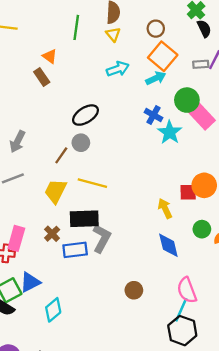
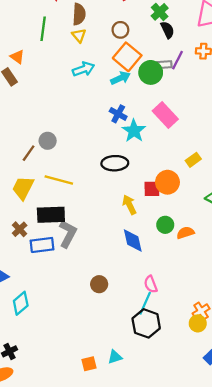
green circle: (187, 100) -> (151, 72), moved
black ellipse: (85, 115) -> (115, 163), moved, turned 30
pink semicircle: (187, 290) -> (151, 284), size x0.7

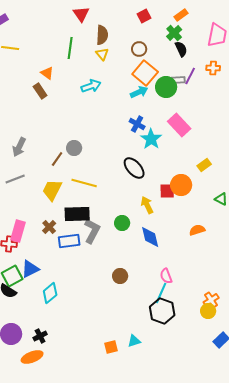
cyan arrow: (83, 69) -> (91, 86), moved
black ellipse: (115, 163) -> (134, 168), turned 50
green circle: (165, 225) -> (122, 223), moved

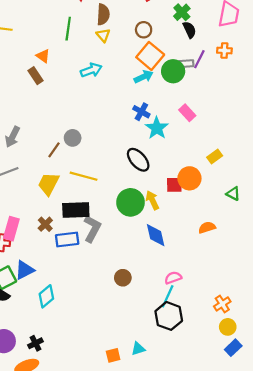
pink rectangle: (179, 125) -> (187, 113), size x0.7
green circle: (122, 223) -> (130, 202), moved, size x1.6
pink semicircle: (166, 276) -> (173, 278), turned 91
yellow circle: (208, 311) -> (228, 327), moved

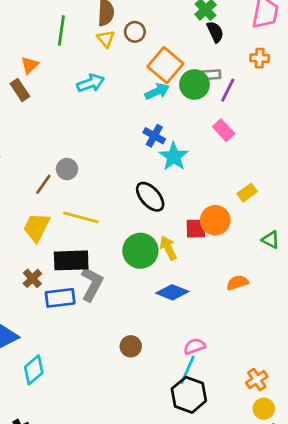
brown circle: (144, 30) -> (135, 32), moved
orange triangle: (43, 56) -> (30, 65), turned 40
purple line: (199, 59) -> (228, 90), moved
pink rectangle: (187, 113) -> (224, 130), moved
blue diamond: (156, 235) -> (172, 292), turned -55

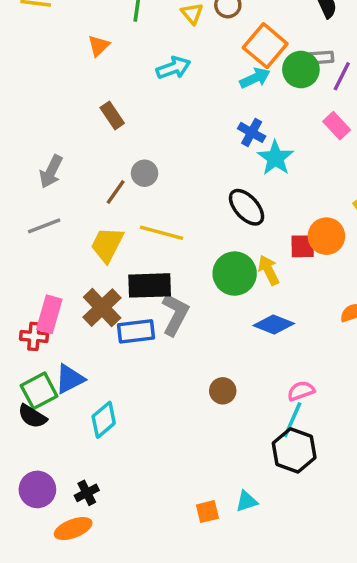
brown rectangle: (20, 90) -> (112, 115), moved
brown cross: (32, 278) -> (102, 308), size x1.6

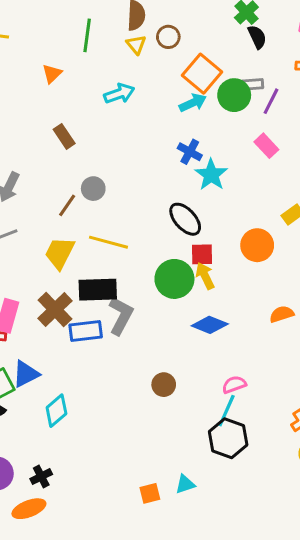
red square: (303, 246) -> (202, 254), moved

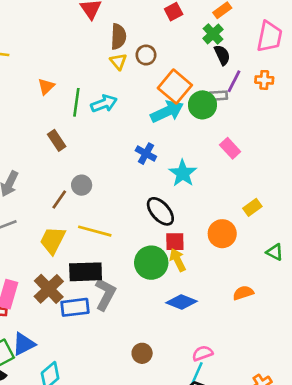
green line: (87, 35) -> (76, 102), moved
purple line: (271, 101) -> (234, 81), moved
cyan arrow: (193, 103) -> (167, 111), size x1.4
blue cross: (190, 152) -> (146, 154), moved

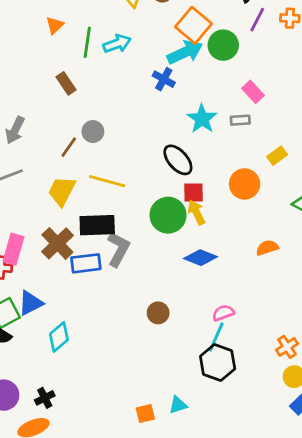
gray rectangle: (218, 96) -> (240, 120), moved
blue cross: (146, 154) -> (164, 79), moved

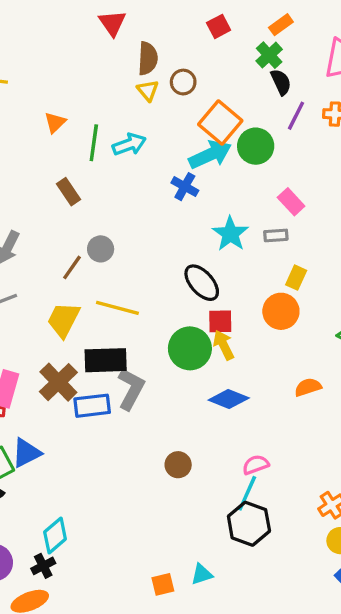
yellow rectangle: (277, 156) -> (296, 278), moved, turned -30
cyan diamond: (59, 337) -> (55, 536), moved

